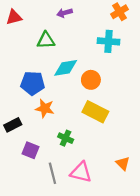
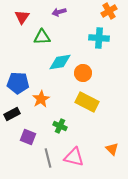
red triangle: (14, 17) -> (22, 17), moved, turned -42
blue pentagon: (33, 83) -> (18, 83), moved
orange star: (45, 108) -> (41, 99), turned 30

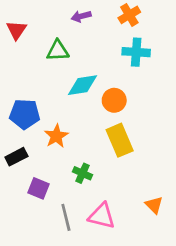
orange cross: (109, 11) -> (129, 15), moved
red triangle: (22, 17) -> (16, 30), moved
yellow rectangle: (87, 102) -> (120, 140), turned 40

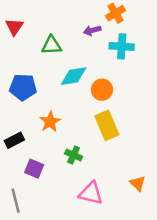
purple arrow: (81, 16) -> (92, 30), moved
blue pentagon: (25, 114) -> (23, 87), moved
gray line: (66, 217) -> (16, 201), moved

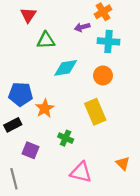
red triangle: (14, 27) -> (28, 15), moved
blue pentagon: (23, 87) -> (21, 94), moved
orange circle: (102, 90) -> (103, 75), moved

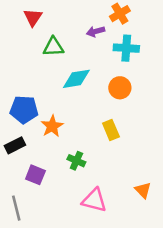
yellow rectangle: (95, 112) -> (111, 130), size x0.7

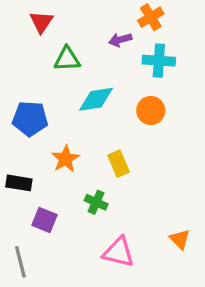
blue pentagon: (24, 110) -> (30, 119), moved
yellow rectangle: (111, 130) -> (119, 164), moved
black rectangle: (15, 145) -> (19, 183), turned 36

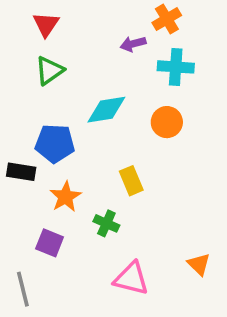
green triangle: (67, 59) -> (50, 71), moved, turned -32
blue pentagon: (30, 119) -> (55, 143), moved
orange star: (65, 159) -> (66, 197), moved
black rectangle: (19, 183) -> (21, 172), moved

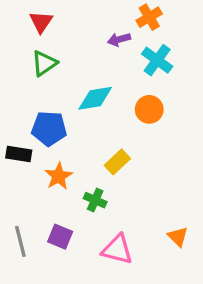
cyan cross: (176, 67) -> (157, 60), turned 32
yellow rectangle: (131, 181) -> (117, 162), turned 70
purple square: (50, 243) -> (60, 237), moved
gray line: (23, 289) -> (20, 241), moved

